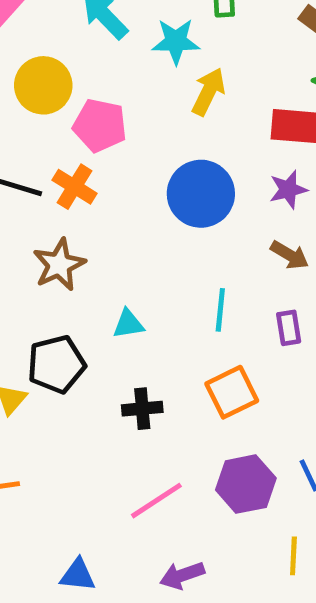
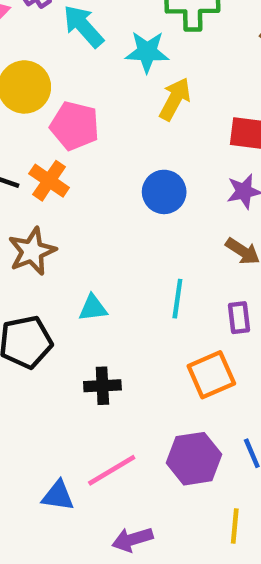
blue circle: (201, 194) -> (164, 192), size x0.7
orange square: (232, 392) -> (211, 375), moved
blue triangle: (78, 575) -> (58, 496), moved

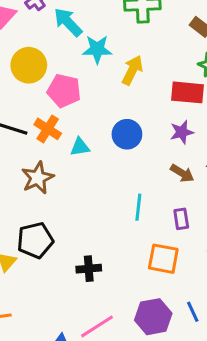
cyan star: (147, 52) -> (97, 49), moved
cyan triangle: (93, 308) -> (80, 147), moved
orange square: (211, 375) -> (163, 259), turned 36

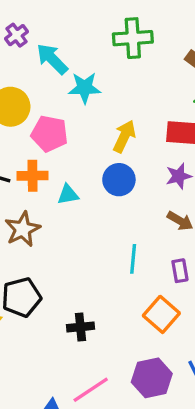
yellow arrow: (132, 70) -> (124, 136), moved
orange cross: (48, 129) -> (33, 176), turned -32
orange square: (163, 259) -> (161, 314), turned 32

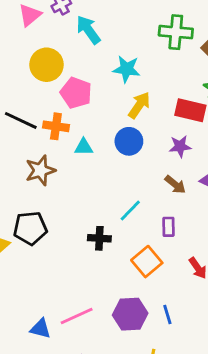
green cross: (133, 38) -> (176, 32), moved
cyan star: (85, 88) -> (127, 69), moved
cyan line: (133, 259) -> (130, 211), turned 30
black cross: (80, 327) -> (99, 238), moved

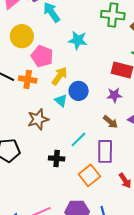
yellow arrow: (139, 105) -> (59, 76), moved
cyan triangle: (84, 147) -> (61, 100), moved, turned 40
brown star: (40, 170) -> (38, 119), moved
purple rectangle: (168, 227) -> (105, 151), size x1.6

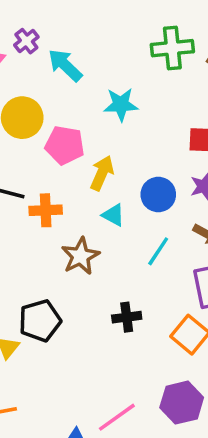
orange cross: (28, 79) -> (46, 210), moved
blue circle: (79, 91) -> (158, 195), moved
cyan line: (79, 139) -> (158, 251), moved

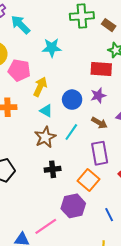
brown star: (80, 256) -> (45, 137), moved
purple hexagon: (182, 403) -> (73, 206), moved

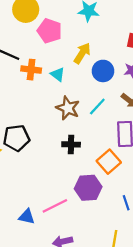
yellow arrow: (40, 87) -> (82, 53), moved
cyan triangle: (46, 111) -> (58, 74), moved
brown star: (45, 137) -> (68, 108), turned -30

